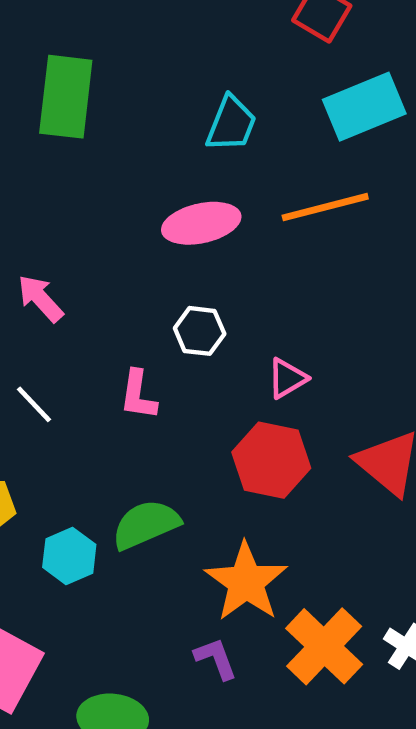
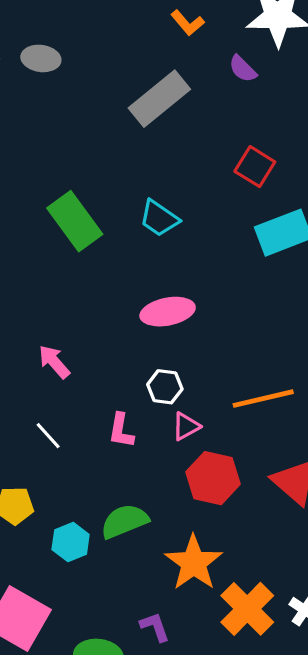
green rectangle: (66, 97) -> (75, 221), turned -44
cyan trapezoid: (231, 124) -> (159, 218), moved, turned 102
orange line: (325, 207) -> (263, 399), moved
pink triangle: (287, 378) -> (186, 426), moved
purple L-shape: (216, 658) -> (155, 627), moved

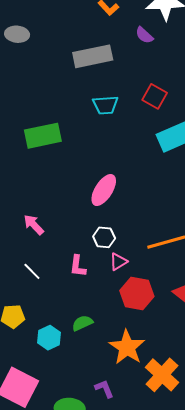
gray rectangle: (159, 99) -> (93, 56), turned 30
cyan trapezoid: (159, 218) -> (105, 105), moved, turned -36
green rectangle: (75, 221) -> (43, 136), turned -63
pink ellipse: (168, 312) -> (104, 190), turned -44
green semicircle: (124, 521) -> (82, 323), size x0.7

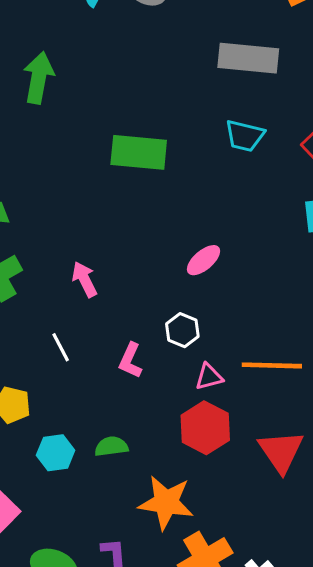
pink ellipse: (104, 190) -> (203, 260), size x0.7
pink triangle: (118, 262) -> (209, 377), moved
orange star: (127, 347) -> (166, 502), turned 30

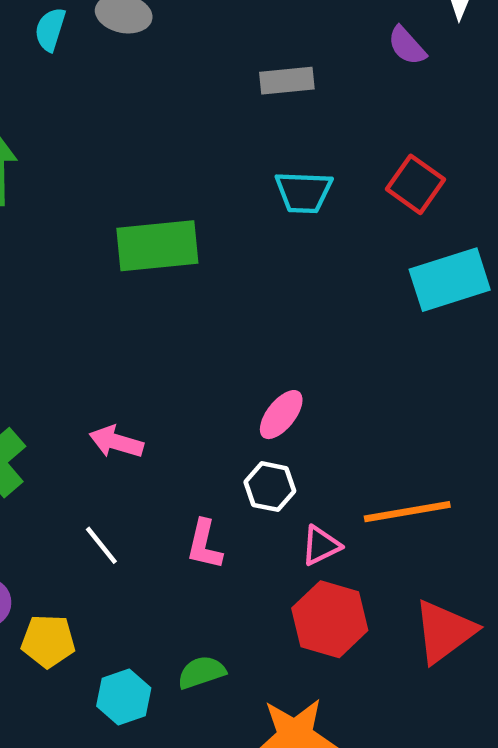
gray rectangle: (248, 58) -> (287, 81), size x0.6
pink ellipse: (203, 260) -> (281, 415), moved
pink arrow: (85, 279) -> (116, 442), turned -36
red triangle: (281, 451) -> (444, 631), turned 39

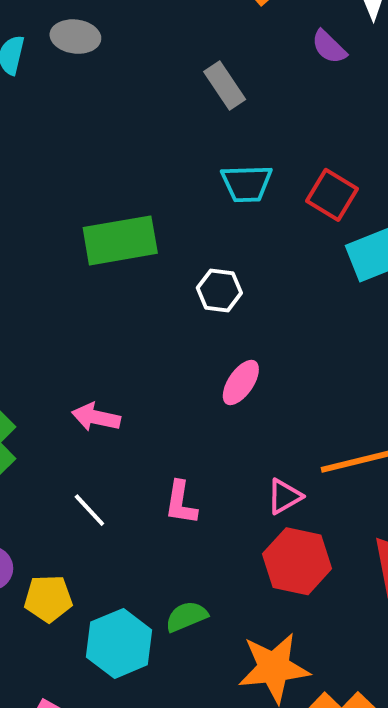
gray rectangle: (287, 81) -> (225, 86), turned 66
red square: (415, 184) -> (332, 195), moved
white hexagon: (270, 487) -> (219, 290), moved
cyan hexagon: (124, 697) -> (119, 643), size x1.4

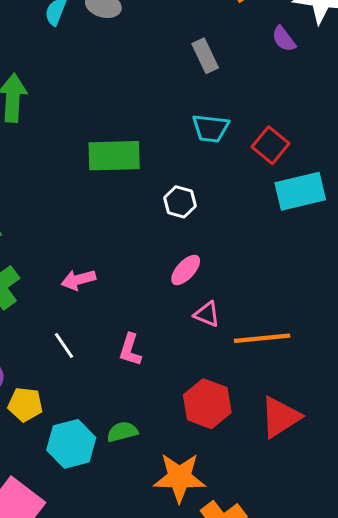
pink arrow: (96, 417) -> (78, 280), turned -36
pink triangle: (284, 496) -> (207, 314), moved, turned 44

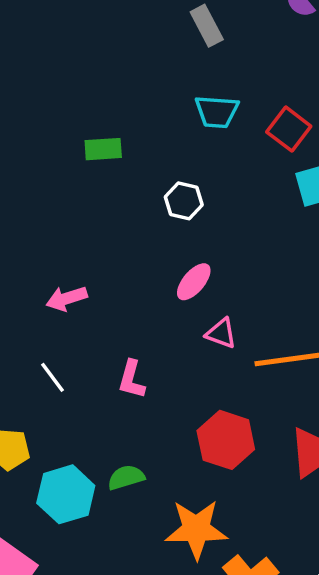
green rectangle: (114, 156) -> (103, 149), size x0.6

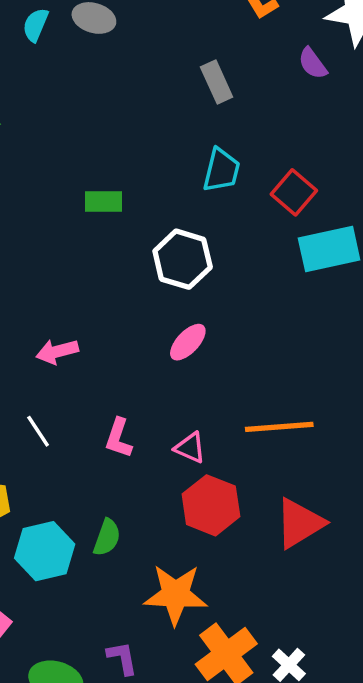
cyan trapezoid: (217, 112) -> (222, 170), turned -84
white hexagon: (184, 201) -> (183, 259), size x1.5
pink triangle: (221, 333) -> (190, 448), moved
green semicircle: (126, 477) -> (107, 537), turned 123

